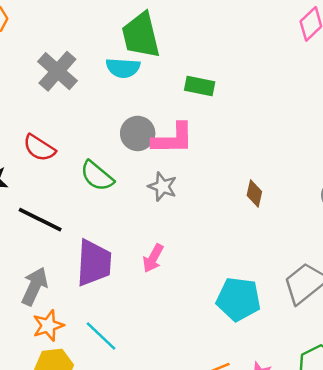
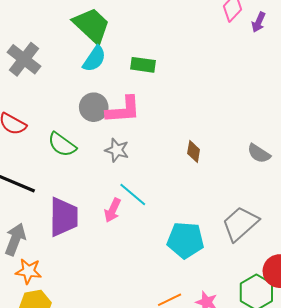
green trapezoid: (141, 35) -> (92, 25), turned 150
cyan semicircle: (123, 68) -> (94, 59), moved, turned -56
orange star: (48, 326) -> (28, 271), turned 30
cyan line: (101, 336) -> (133, 194), moved

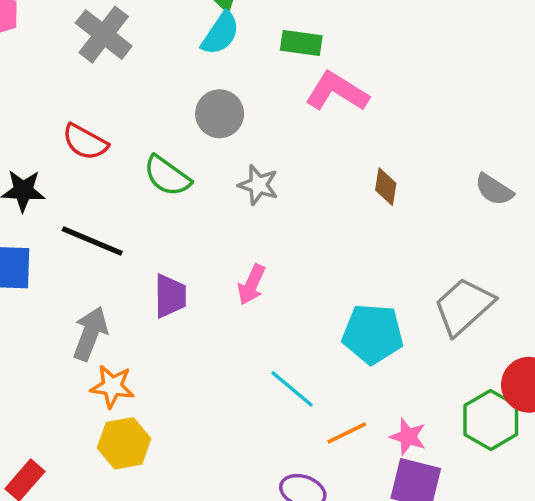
pink L-shape: (123, 110) -> (337, 92), moved, turned -144
cyan line: (133, 194) -> (292, 389), moved
purple trapezoid: (64, 217) -> (170, 296), size x0.7

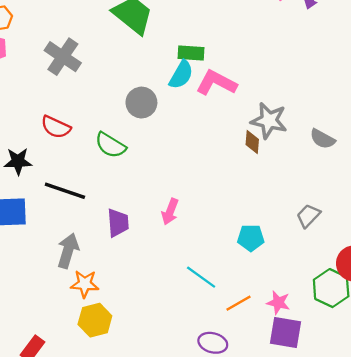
cyan semicircle: (220, 33) -> (181, 75), moved
gray star: (258, 185) -> (269, 121), moved, size x1.4
gray trapezoid: (464, 306) -> (308, 216), size x0.6
cyan pentagon: (373, 334) -> (251, 238), size x0.7

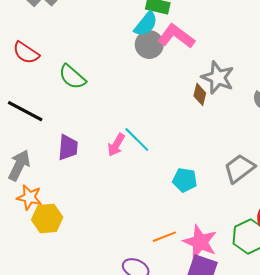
gray circle: (141, 103) -> (149, 45), moved
gray trapezoid: (308, 216) -> (239, 168), size x1.4
cyan line: (201, 277) -> (137, 139), moved
pink star: (278, 303) -> (200, 242), size x1.6
yellow hexagon: (95, 320) -> (47, 218), moved

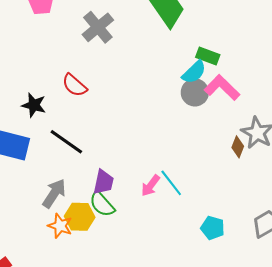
green semicircle: (72, 77) -> (102, 204), moved
yellow hexagon: (47, 218) -> (80, 217), moved

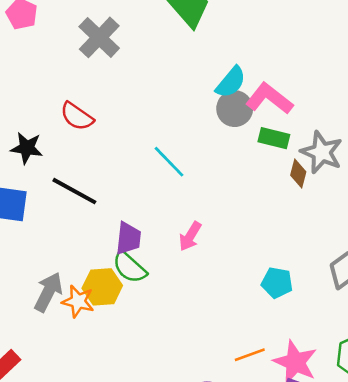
green rectangle: (208, 56) -> (274, 138), moved
cyan line: (171, 183) -> (169, 162), moved
gray arrow: (54, 193) -> (48, 292), moved

